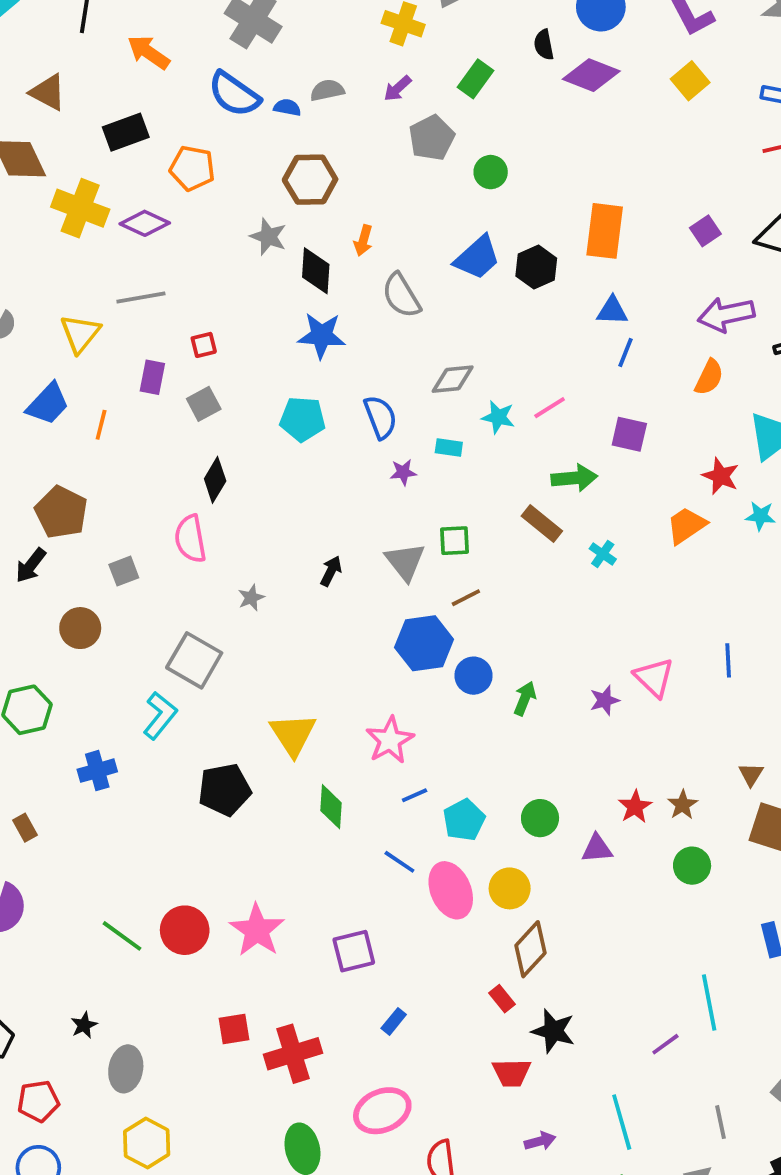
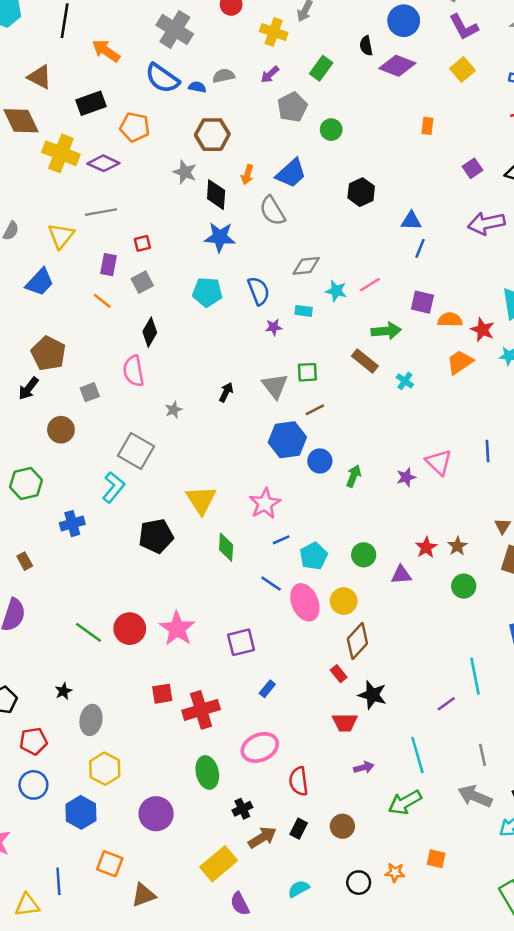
orange rectangle: (605, 231) -> (427, 126), moved, size x0.5
blue trapezoid: (477, 258) -> (291, 173), moved
orange semicircle: (709, 377) -> (450, 320), moved, turned -115
orange line: (101, 425) -> (102, 301), moved, turned -66

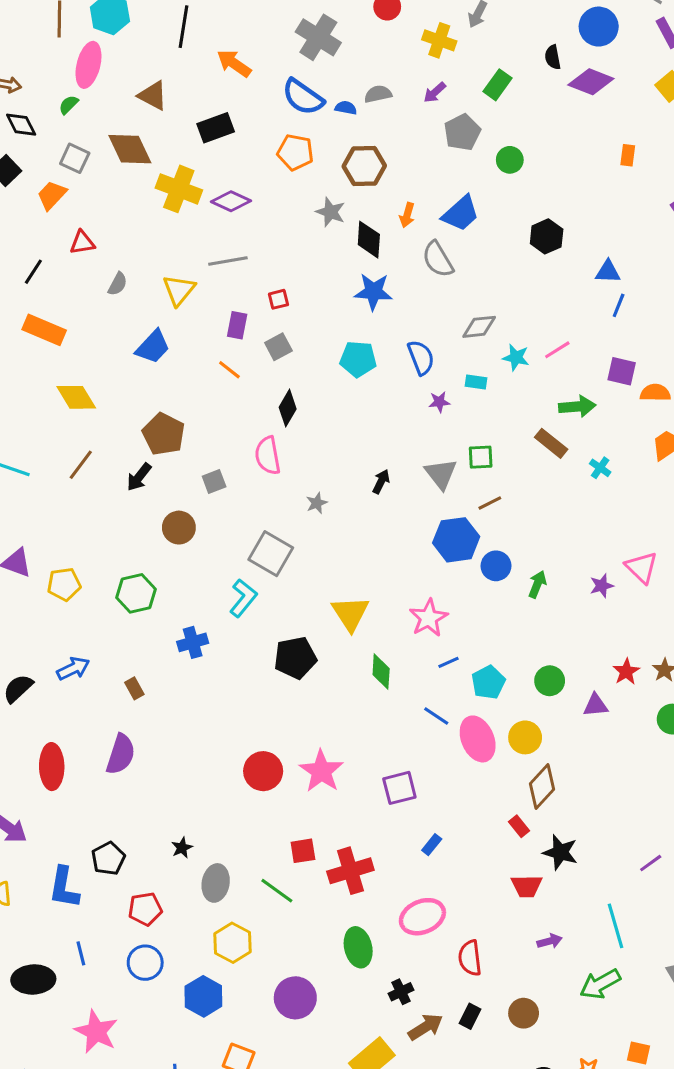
orange pentagon: (135, 127) -> (295, 152), moved
green line: (88, 632) -> (277, 891), moved

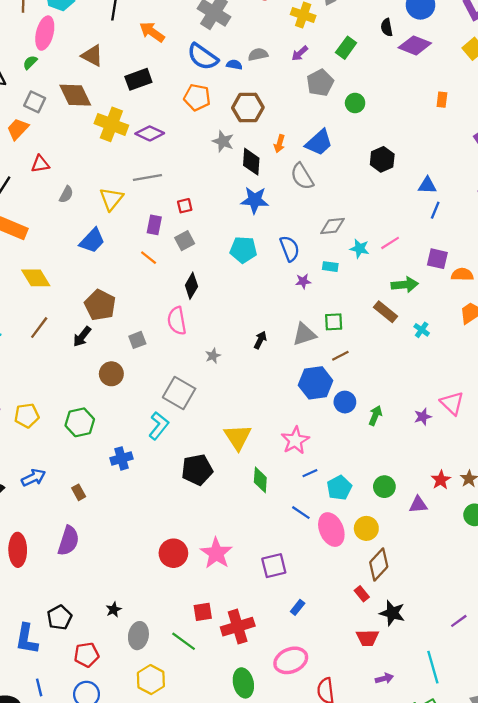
gray triangle: (441, 474) -> (304, 334), turned 50

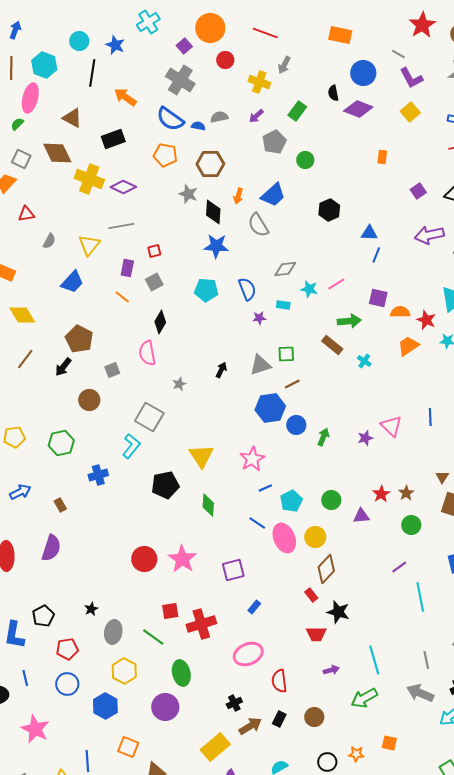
green diamond: (260, 480) -> (208, 505), moved
purple line: (459, 621) -> (399, 567), moved
green ellipse: (243, 683) -> (181, 673), moved

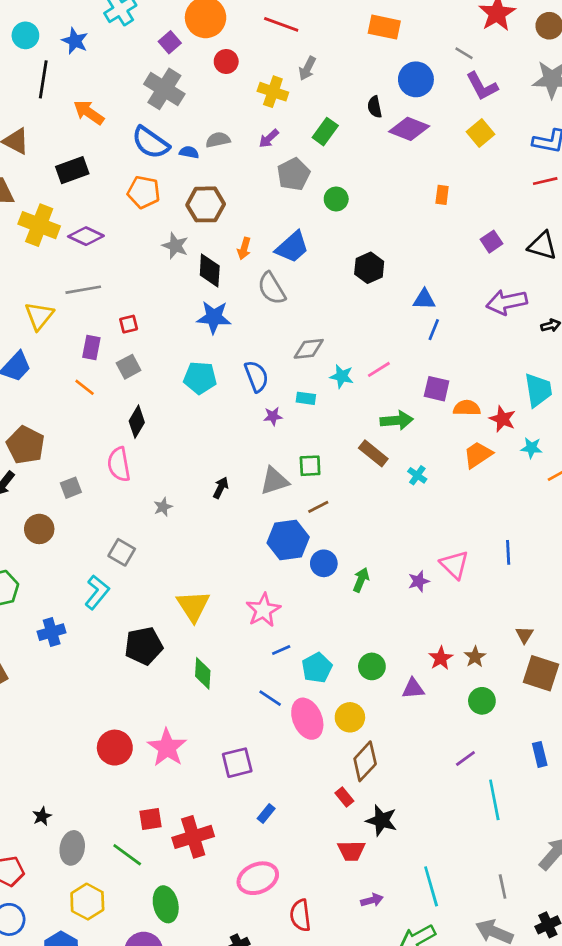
gray square: (149, 417) -> (122, 552), size x0.7

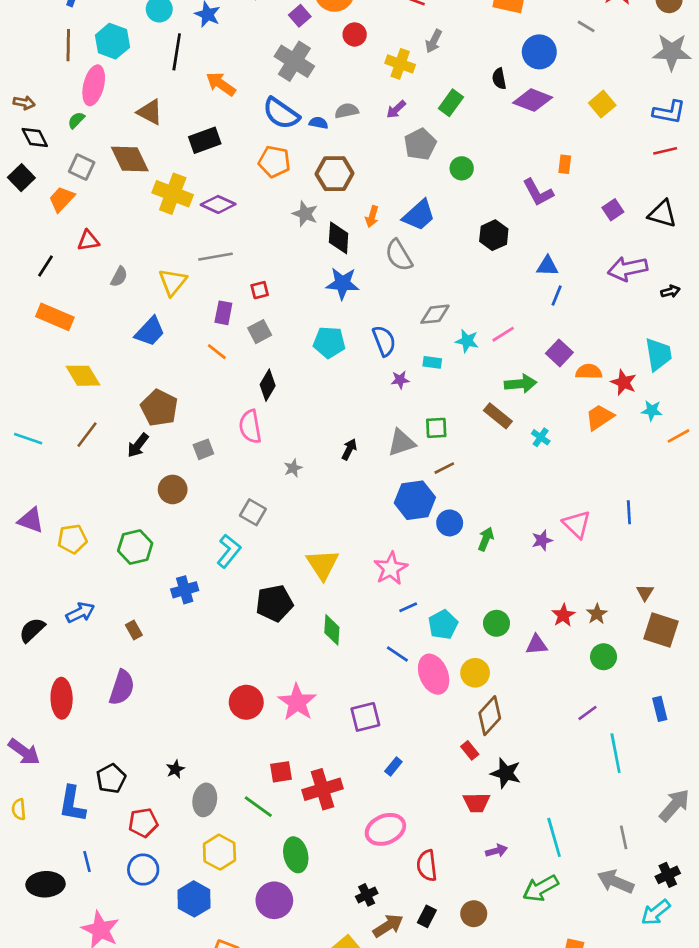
purple L-shape: (482, 86) -> (538, 192), moved
purple square: (437, 389) -> (559, 353), turned 30

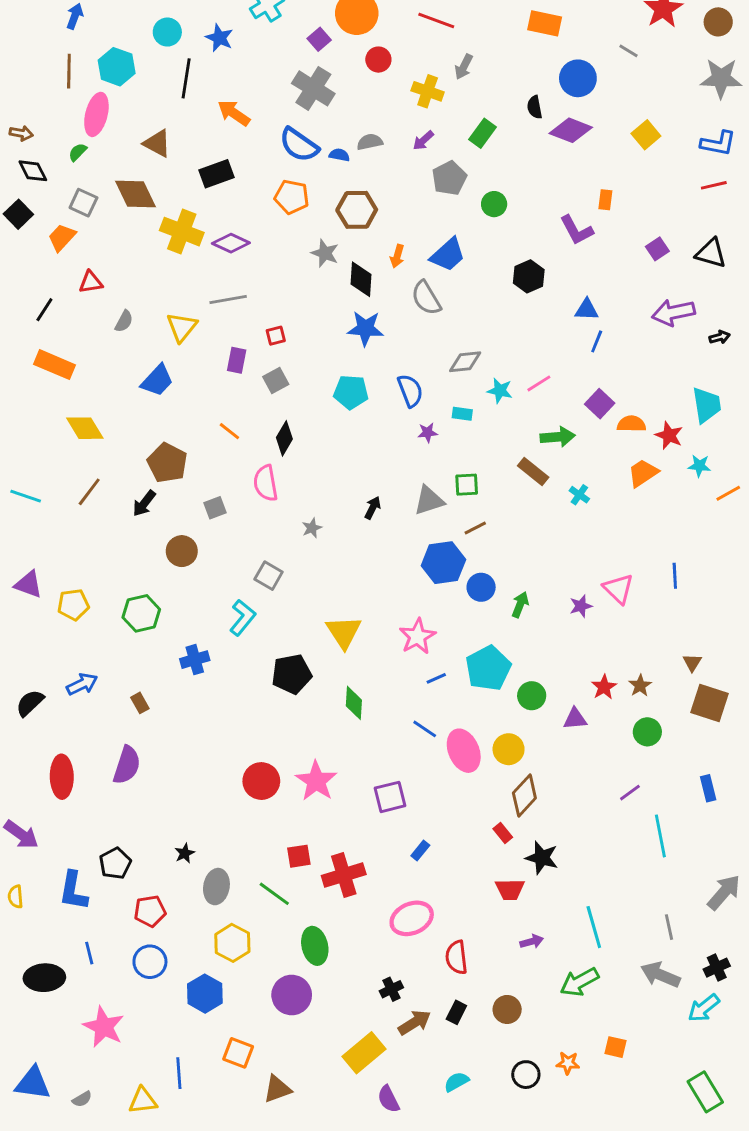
orange line: (217, 352) -> (229, 431), moved
cyan pentagon: (443, 625) -> (488, 668), moved, size x1.4

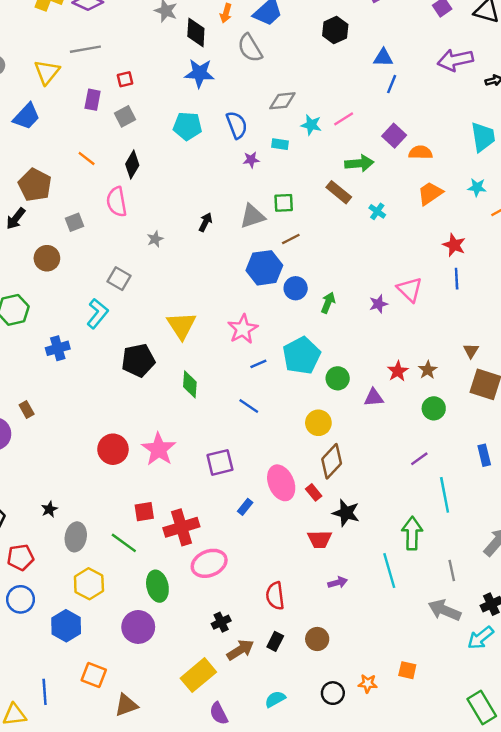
red star: (669, 435) -> (454, 245), moved
brown rectangle: (140, 703) -> (27, 410), moved
pink ellipse: (464, 751) -> (281, 483), moved
pink ellipse: (412, 918) -> (209, 563), moved
green arrow: (579, 982) -> (412, 533), moved, turned 120

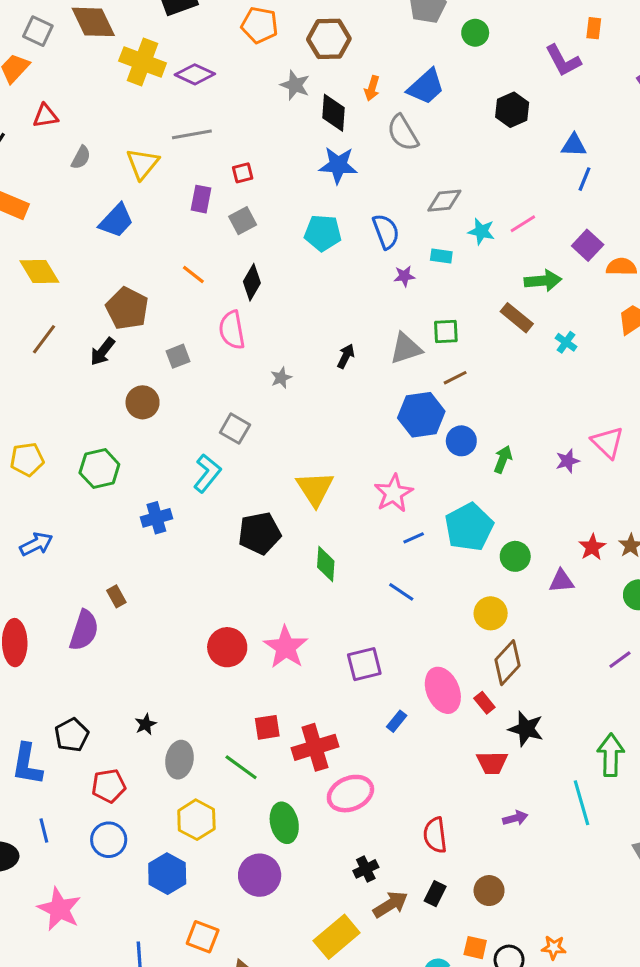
orange square: (407, 670) -> (475, 948), moved

